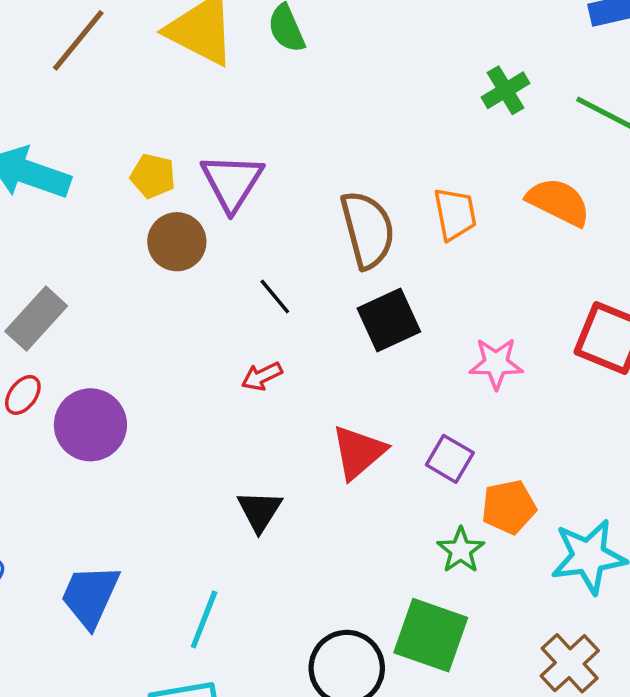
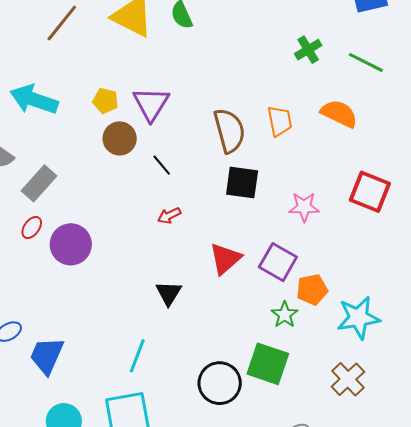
black line: (275, 296) -> (162, 165), moved
black square: (389, 320) -> (242, 183), turned 33
purple square: (450, 459) -> (278, 262), size x1.4
blue trapezoid: (90, 596) -> (47, 356), moved

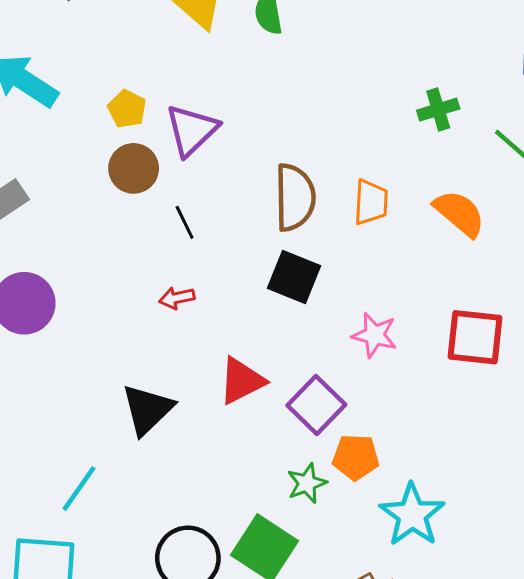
red square: (370, 192) -> (475, 337), turned -30
black triangle: (169, 293) -> (147, 409), size x1.4
cyan star: (358, 318) -> (412, 515), turned 30

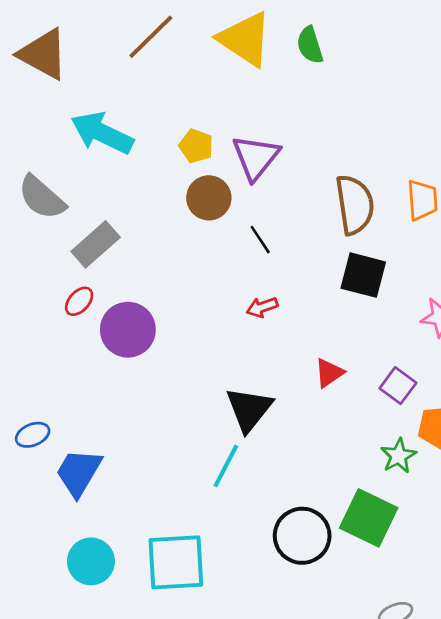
red triangle: (242, 381) -> (329, 373), size x0.7
purple square: (316, 405) -> (398, 386), size x0.7
cyan line: (79, 488) -> (226, 466), moved

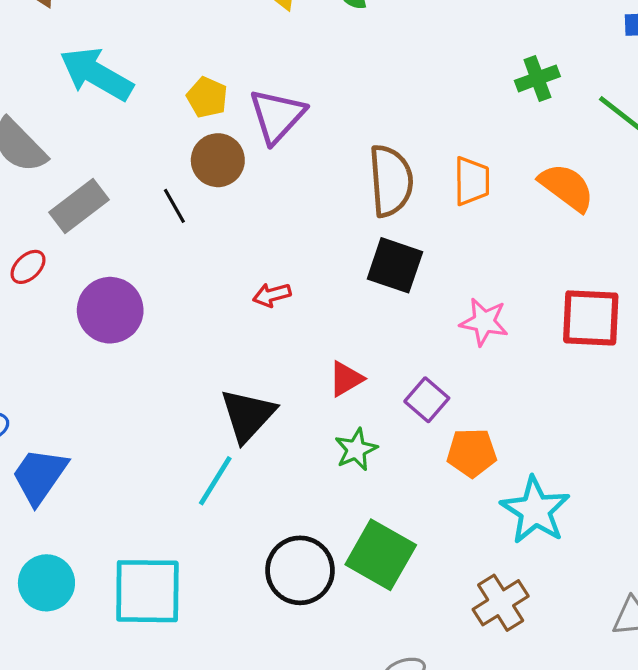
black line: (260, 240) -> (174, 206), moved
red ellipse: (79, 301) -> (28, 267), moved
green star: (398, 456) -> (356, 449), moved

